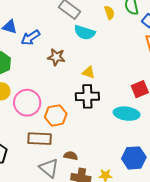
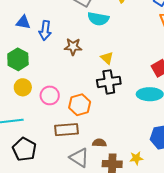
blue arrow: (31, 38) -> (45, 30), turned -42
yellow triangle: (89, 72) -> (107, 58), turned 32
pink circle: (27, 103) -> (50, 95), size x0.7

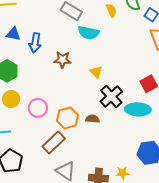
black cross: (109, 82) -> (111, 96), moved, turned -35
brown rectangle: (66, 130) -> (54, 142), turned -40
brown semicircle: (99, 143) -> (92, 119), moved

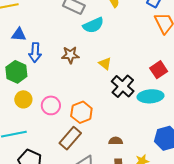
cyan semicircle: (88, 33) -> (93, 25), turned -30
blue arrow: (35, 43) -> (35, 52), moved
brown semicircle: (92, 119) -> (116, 141), moved

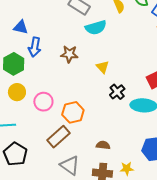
black cross: (123, 86) -> (117, 92), size x0.7

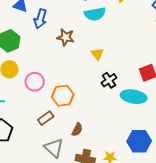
blue arrow: (35, 47) -> (40, 19), moved
brown rectangle: (58, 137) -> (46, 118), size x0.7
brown semicircle: (103, 145) -> (77, 130), moved, turned 104

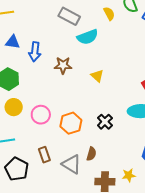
black cross: (109, 80) -> (105, 122), moved
brown rectangle: (46, 118) -> (44, 155), moved, turned -63
gray triangle: (54, 148) -> (72, 164), moved

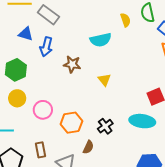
gray rectangle: (69, 16) -> (48, 15), moved
brown semicircle: (91, 154) -> (88, 147), moved

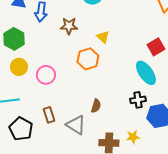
cyan ellipse: (142, 121) -> (146, 73), turned 55
orange hexagon: (71, 123) -> (88, 59), moved
black cross: (105, 126) -> (138, 100), moved, turned 35

